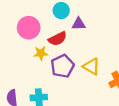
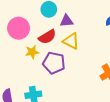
purple pentagon: (62, 66) -> (54, 63), turned -30
yellow triangle: (91, 66) -> (71, 41), moved

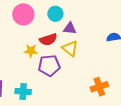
pink circle: (19, 28) -> (23, 14), moved
purple pentagon: (54, 63) -> (49, 66), turned -30

